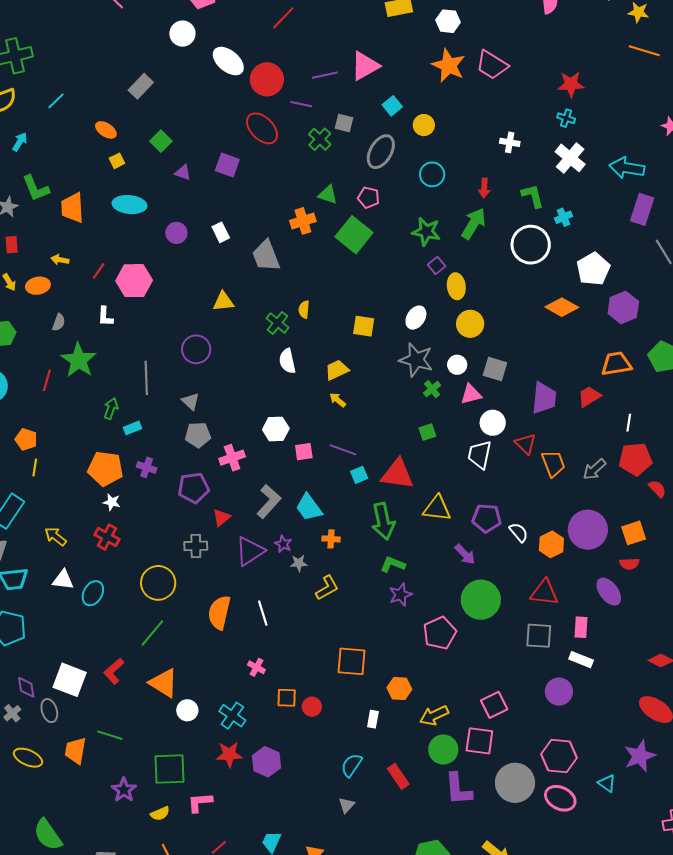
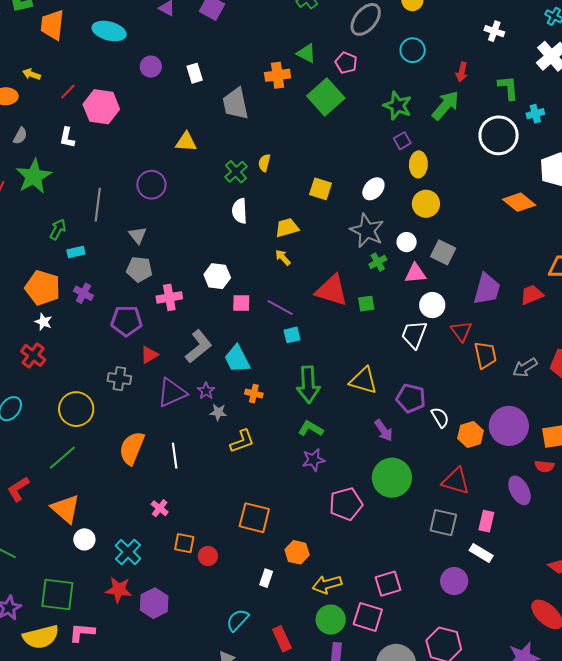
red triangle: (397, 474) -> (332, 290), moved
yellow semicircle: (160, 814) -> (41, 637), size x1.8

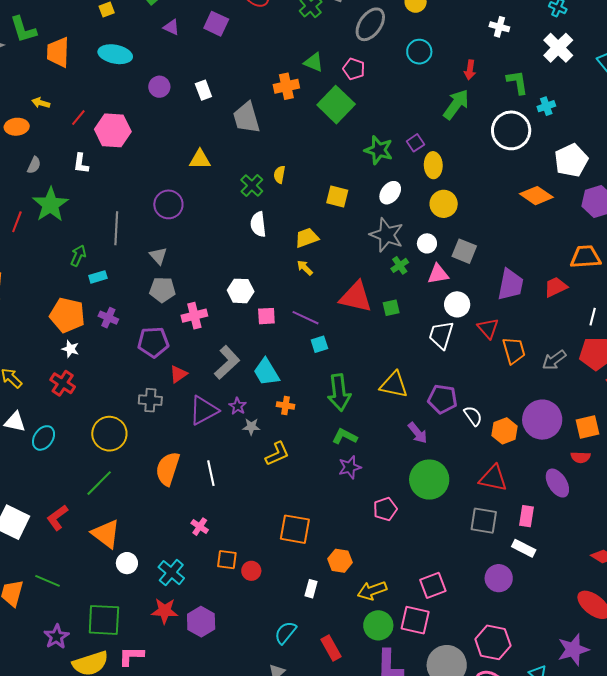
green star: (398, 106) -> (379, 150), moved
pink pentagon: (346, 504) -> (385, 509), size x0.7

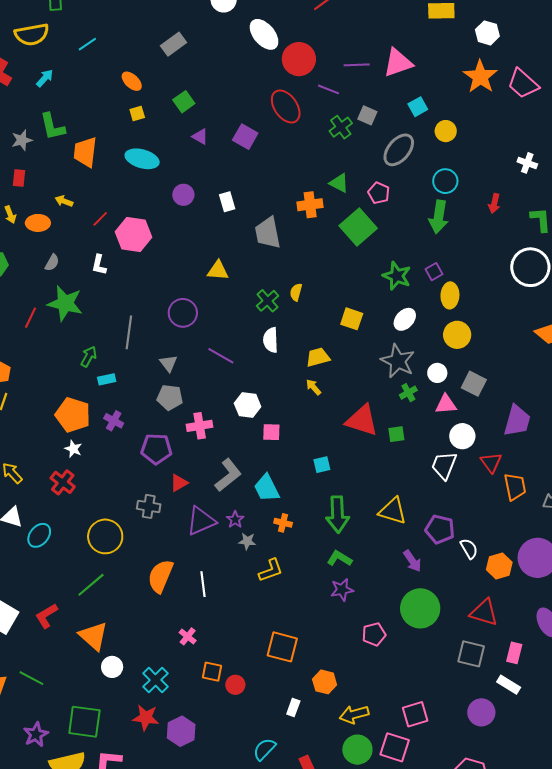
green arrow: (456, 104) -> (439, 217), moved, turned 148
green star: (50, 205) -> (65, 303), turned -30
purple line: (305, 318) -> (221, 356), moved

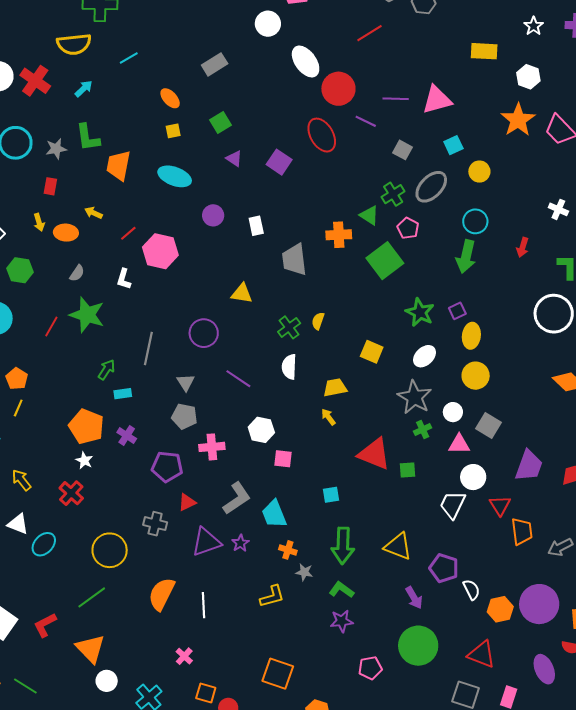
green cross: (341, 127) -> (393, 194), moved
gray star: (247, 541) -> (304, 572), moved

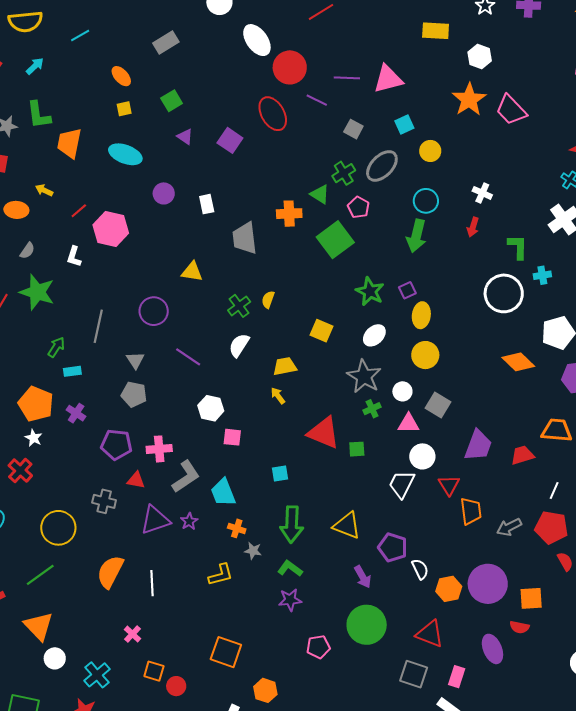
white cross: (558, 209) -> (482, 193), moved
white semicircle: (289, 367) -> (239, 345), turned 30
pink cross: (212, 447) -> (159, 449), moved
red triangle: (187, 502) -> (136, 480), turned 36

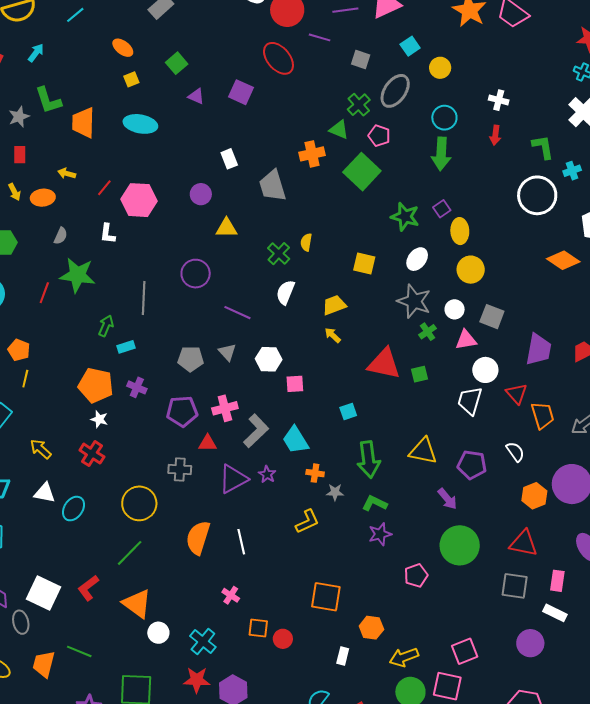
purple circle: (164, 193) -> (201, 194), moved
gray triangle: (135, 360) -> (227, 352), moved
white semicircle: (420, 569) -> (515, 452), moved

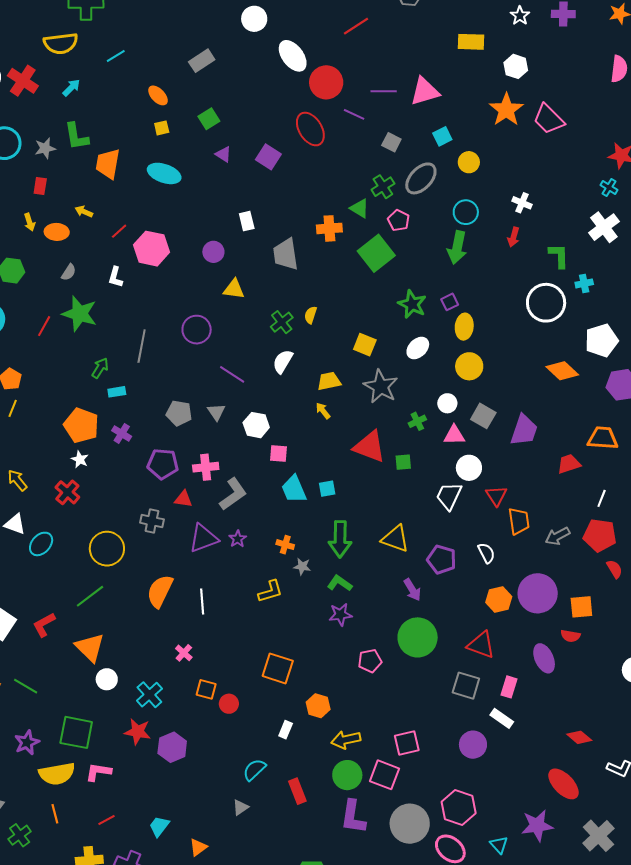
gray star: (414, 301) -> (381, 386), moved
purple trapezoid: (538, 349) -> (524, 430), moved
cyan trapezoid: (295, 440) -> (294, 489), moved

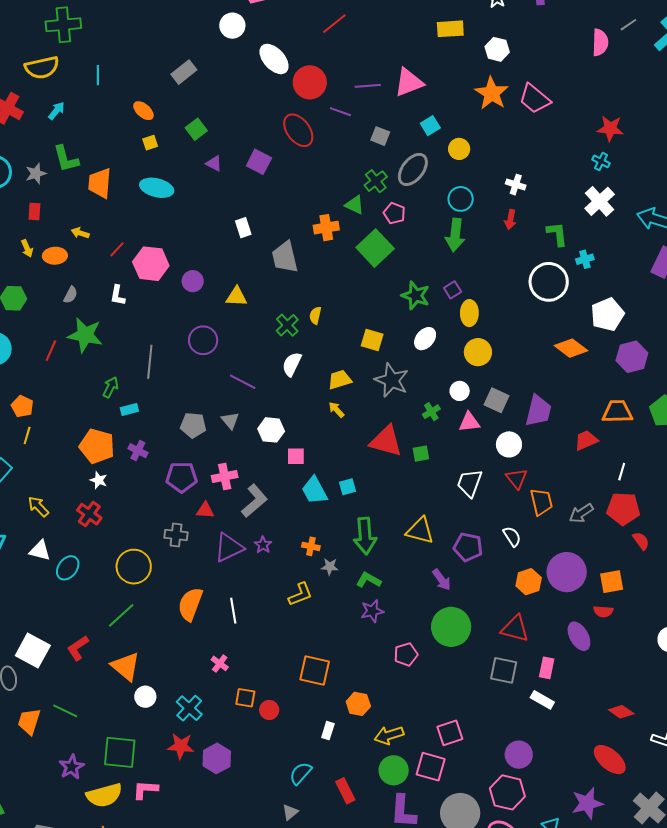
cyan line: (116, 56) -> (98, 75), turned -54
purple circle: (213, 252) -> (193, 281), moved
white circle: (469, 468) -> (509, 444), moved
purple circle: (473, 745) -> (519, 755), moved

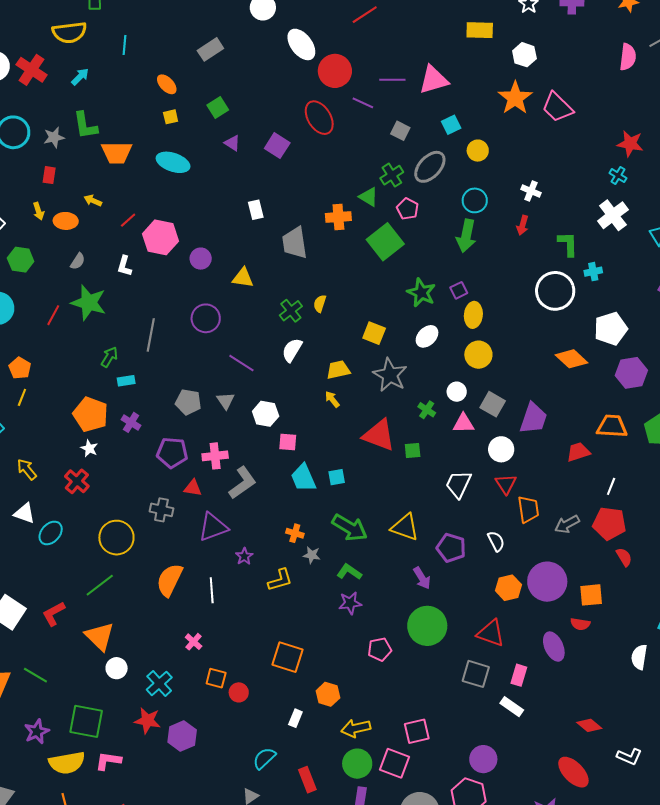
orange trapezoid: (100, 183) -> (117, 153), turned -100
green cross: (431, 412) -> (427, 410), turned -30
green arrow: (365, 536) -> (350, 528), turned -60
purple star: (263, 545) -> (244, 556), moved

